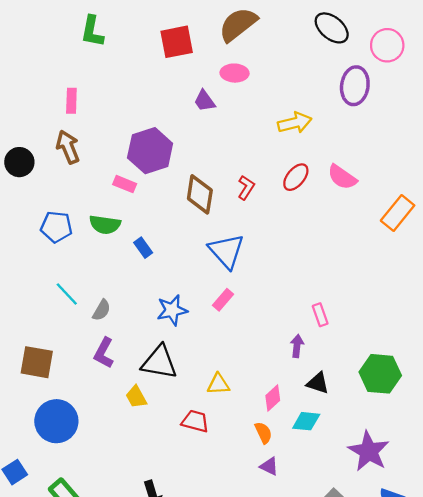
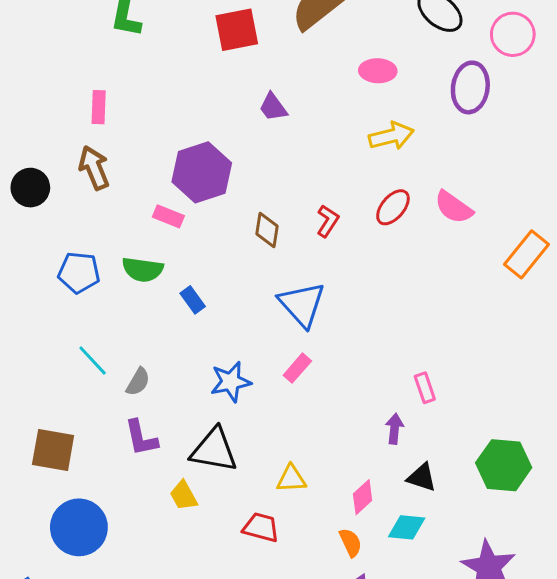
pink ellipse: (235, 73) -> (378, 71), moved
brown diamond: (200, 194) -> (267, 230), size x0.7
purple L-shape: (104, 353) -> (141, 438), turned -40

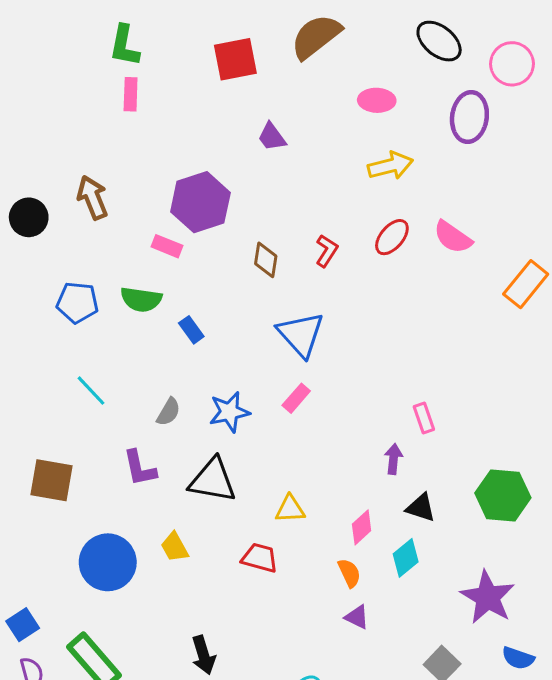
pink rectangle: (99, 107) -> (131, 94), moved
gray semicircle: (138, 382) -> (169, 412), moved
yellow trapezoid: (184, 496) -> (175, 547), moved
blue circle: (79, 527) -> (108, 562), moved
cyan diamond: (407, 527) -> (406, 558), turned -45

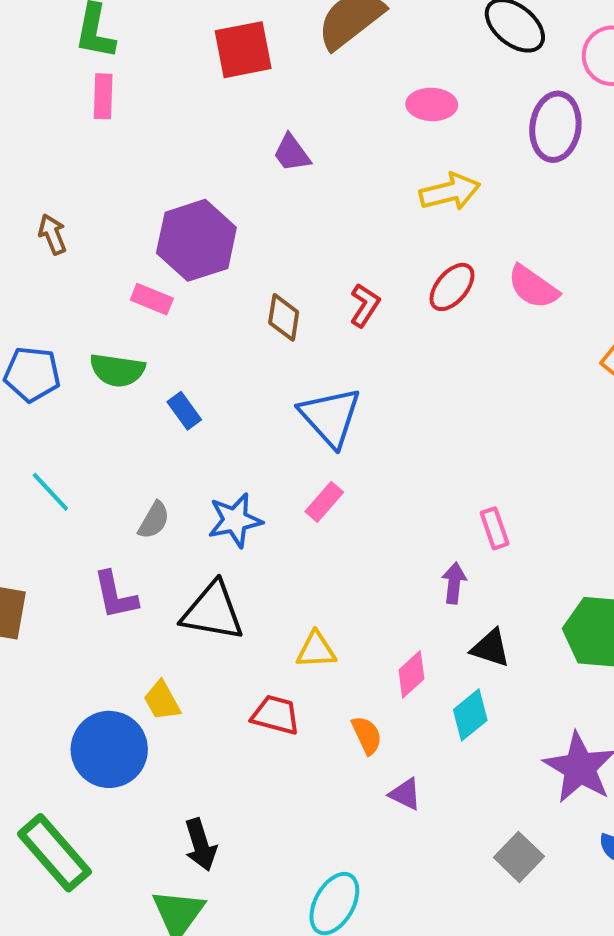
brown arrow: (93, 198) -> (52, 234), size x0.7
blue circle: (108, 562) -> (109, 749), moved
orange semicircle: (349, 573) -> (367, 735), moved

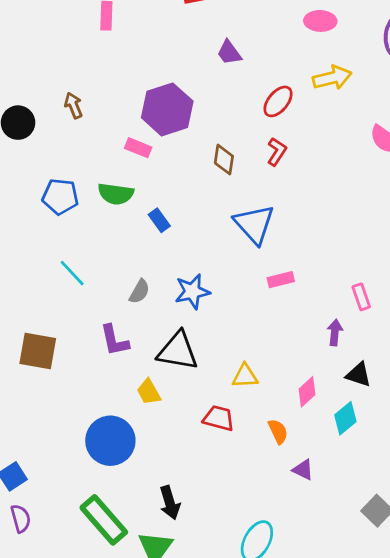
red ellipse: (452, 287) -> (278, 101), moved
pink rectangle: (324, 502) -> (281, 280), moved, turned 35
yellow trapezoid: (162, 701) -> (149, 392), moved
green rectangle: (54, 853) -> (104, 520), moved

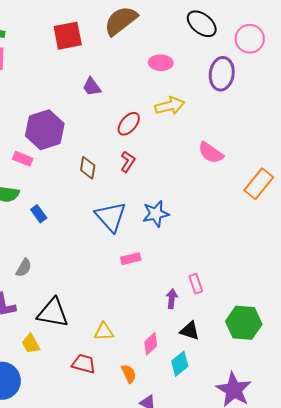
blue star: (192, 292) -> (156, 214), moved
pink rectangle: (361, 297) -> (196, 284), moved

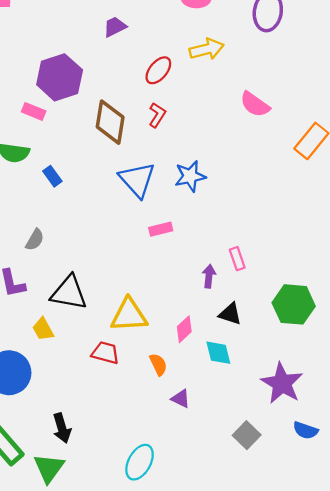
purple trapezoid: (92, 87) -> (115, 27), turned 100
brown diamond: (88, 168) -> (110, 122), size x1.6
yellow triangle: (104, 332) -> (129, 315), size x1.6
cyan diamond: (180, 364) -> (218, 353), turned -65

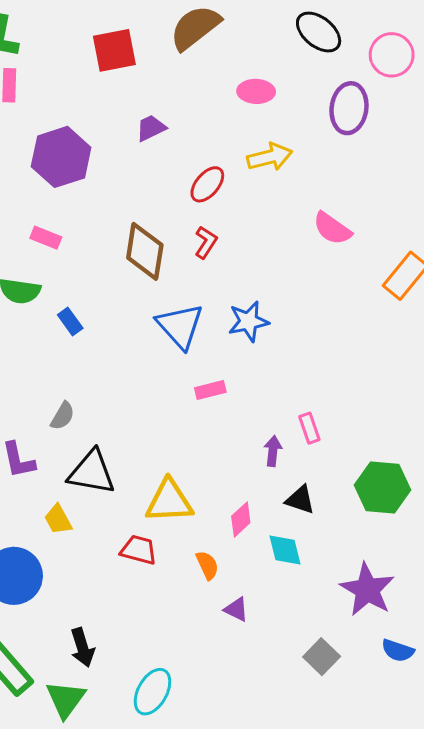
purple hexagon: (60, 77) -> (61, 157), moved
gray semicircle: (35, 240) -> (63, 416), moved
cyan ellipse: (140, 462) -> (152, 692), moved

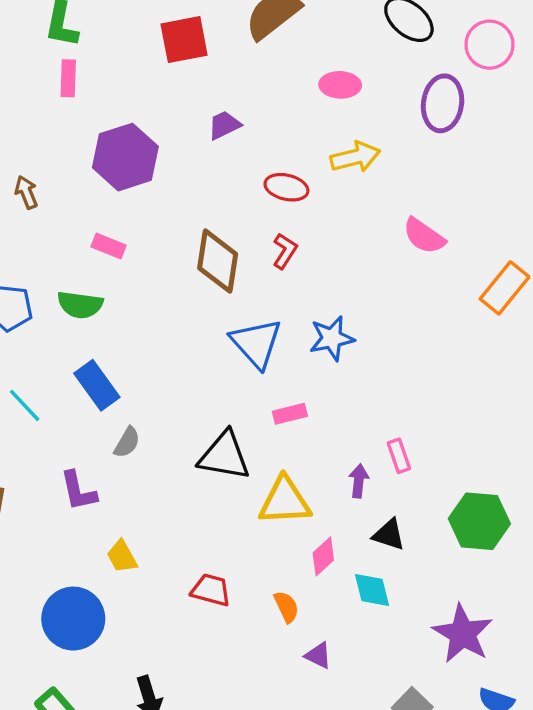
red ellipse: (207, 184) -> (286, 187), turned 63
blue rectangle: (70, 321) -> (97, 385), moved, size x1.6
black triangle: (92, 472) -> (224, 456), moved
yellow triangle: (169, 501) -> (285, 501), moved

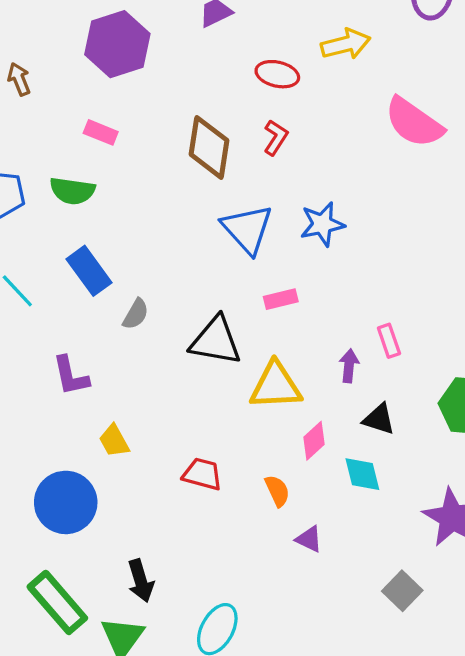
pink semicircle: (424, 236) -> (414, 122), size x1.4
gray semicircle: (127, 442) -> (136, 314), moved

